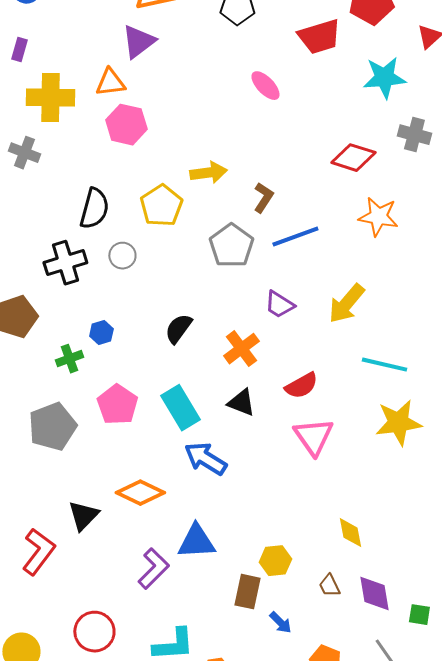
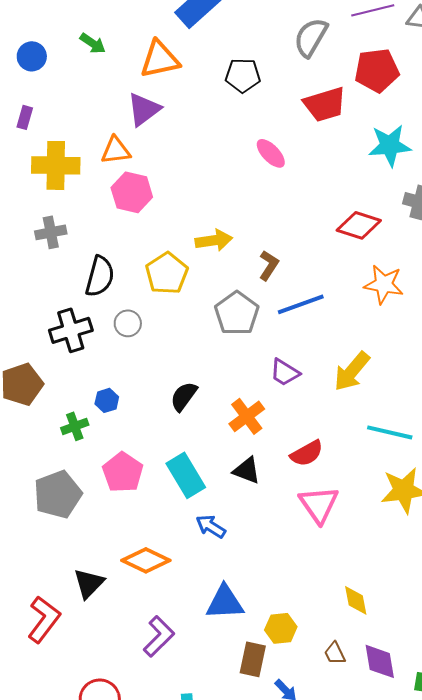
gray cross: (24, 153) -> (51, 232), moved, turned -32
blue arrow: (205, 459) -> (211, 526), size x0.7
blue triangle: (196, 542) -> (225, 602), moved

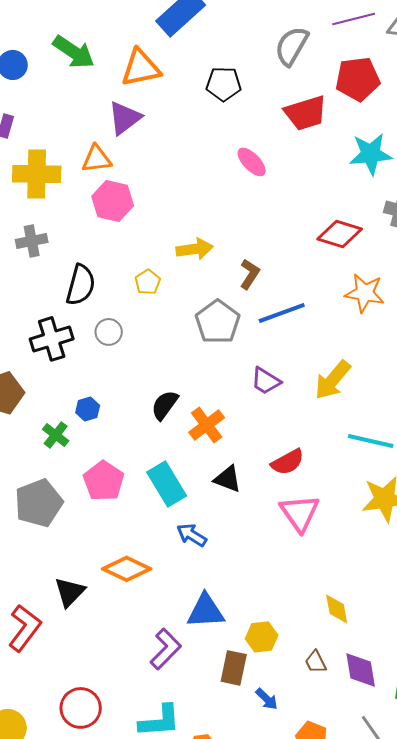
green arrow: (93, 43) -> (74, 52), size x1.6
yellow pentagon: (167, 273) -> (148, 282), size x0.6
orange cross: (247, 416) -> (207, 425), moved
green cross: (75, 426) -> (56, 435), turned -32
purple L-shape: (159, 636) -> (166, 649), moved

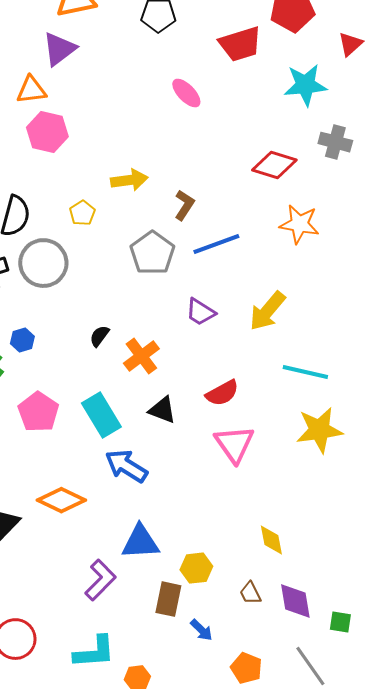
gray circle: (109, 332) -> (43, 263), size x1.8
black semicircle: (165, 405) -> (99, 336), size x0.7
blue arrow: (192, 535) -> (126, 466), size x1.4

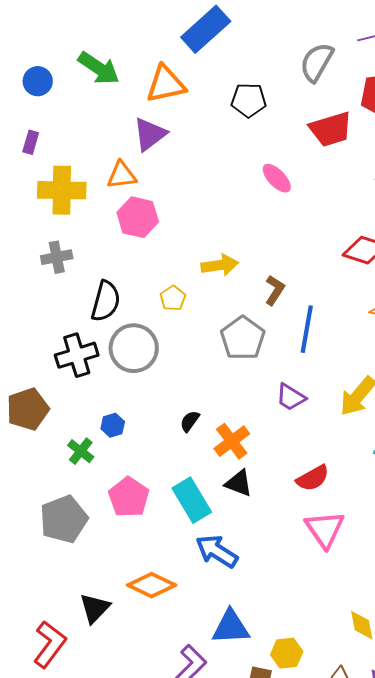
blue line: (216, 244) -> (307, 329), turned -60
black triangle: (162, 410) -> (239, 483), moved

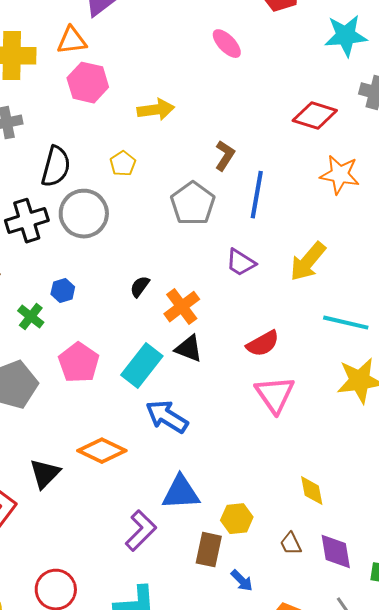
yellow arrow: (220, 265) -> (156, 110), moved
cyan rectangle: (192, 500) -> (142, 366), turned 69

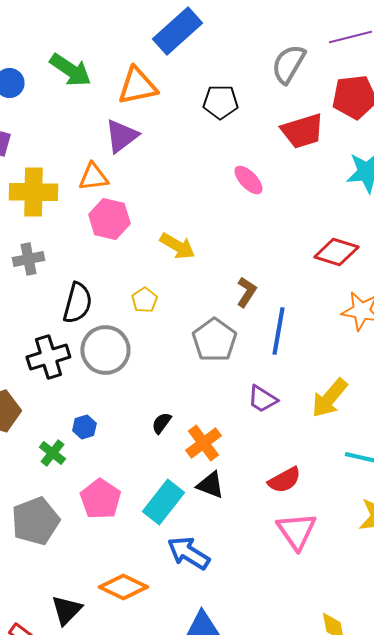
yellow arrow: (156, 110) -> (177, 246), turned 39

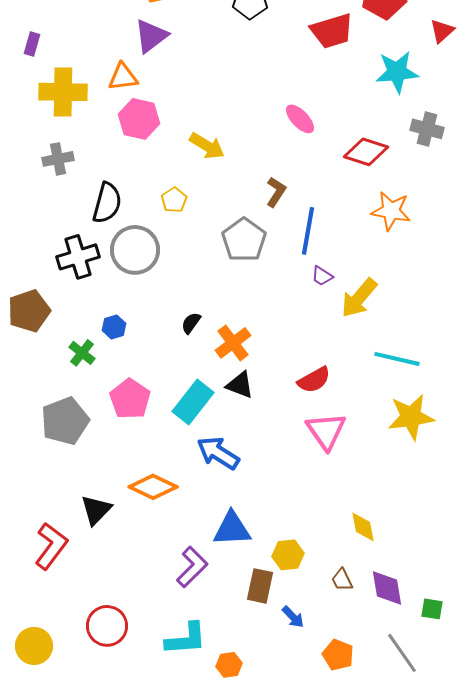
pink ellipse: (248, 180) -> (300, 119), moved
purple trapezoid: (262, 399) -> (322, 276), moved, size x0.7

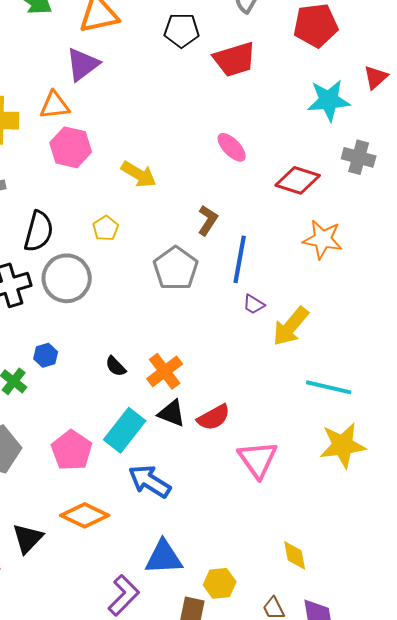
red trapezoid: (332, 31) -> (235, 59), moved
red triangle: (442, 31) -> (376, 77), moved
black semicircle: (191, 323) -> (116, 366), moved, turned -80
red semicircle: (314, 380) -> (214, 417), moved
pink pentagon: (130, 399) -> (72, 450), moved

